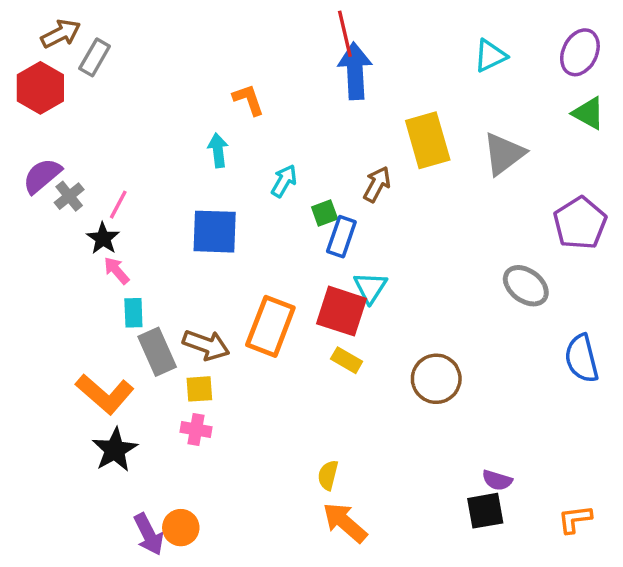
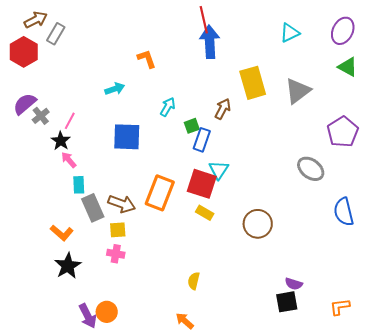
cyan arrow: (218, 150) -> (115, 89), moved, turned 78
orange L-shape: (105, 394) -> (62, 233), size x0.7
orange arrow: (345, 523) -> (185, 321), moved, size x0.7

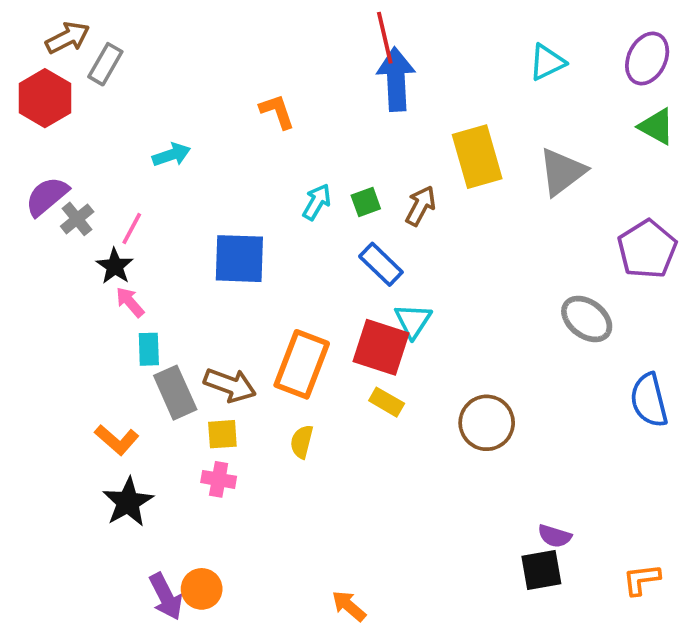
cyan arrow: (115, 89) -> (171, 155), moved
green square: (192, 126) -> (366, 202), moved
blue rectangle: (202, 140) -> (381, 264), turned -65
yellow semicircle: (194, 281) -> (302, 442), moved

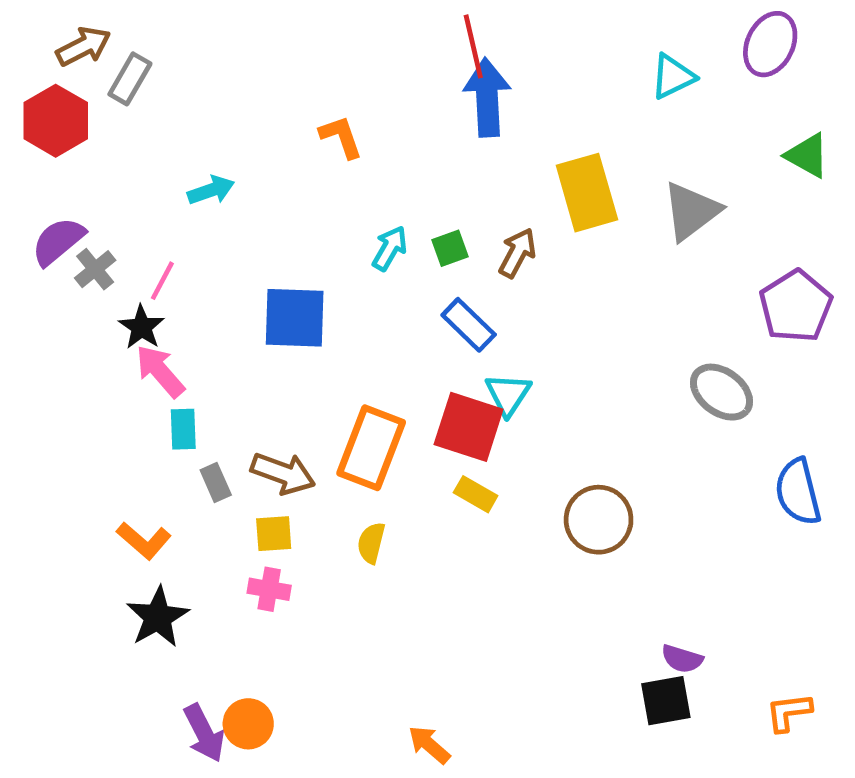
purple ellipse: (647, 59) -> (770, 44), moved
pink arrow: (130, 302) -> (160, 371), size x1.4
gray rectangle: (175, 393) -> (216, 483), size x0.6

